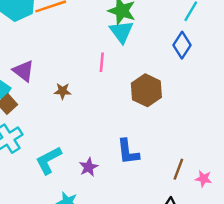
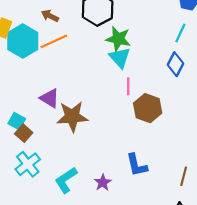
pink line: (102, 62) -> (128, 86), moved
purple triangle: (23, 71) -> (50, 98), moved
brown star: (63, 91) -> (72, 117), size x2.0

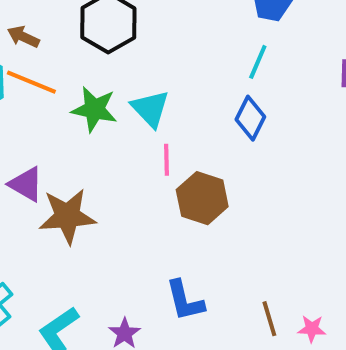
green star: (118, 39) -> (94, 109), moved
orange line: (54, 41) -> (31, 82), turned 48
brown line: (184, 176) -> (269, 319), turned -30

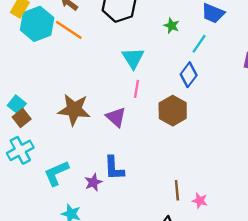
green star: (94, 109) -> (172, 26), moved, size x0.6
purple triangle: (26, 184) -> (116, 117), moved
brown hexagon: (202, 198) -> (173, 111), moved
blue L-shape: (185, 301) -> (114, 168), moved

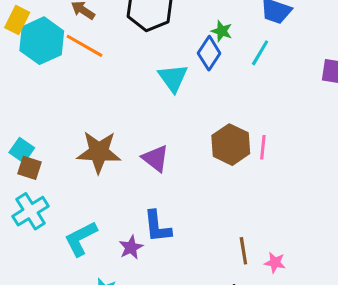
blue diamond: (189, 75) -> (209, 53), moved
pink line: (136, 89) -> (263, 147), moved
brown square: (22, 118) -> (30, 168), turned -30

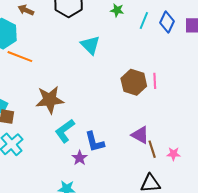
orange line: (85, 46) -> (20, 57), moved
blue diamond: (209, 53) -> (167, 22), moved
purple triangle: (155, 158) -> (140, 135), moved
cyan L-shape: (81, 239) -> (65, 131), moved

